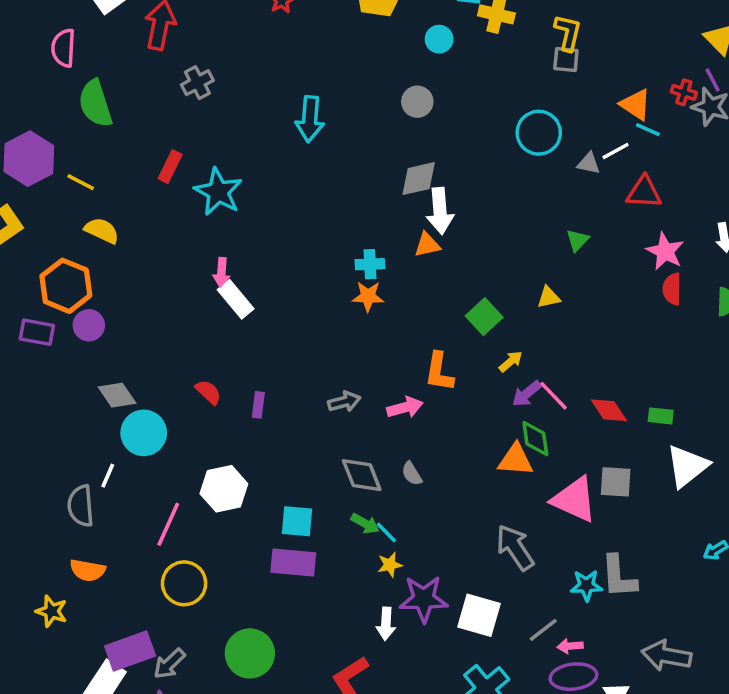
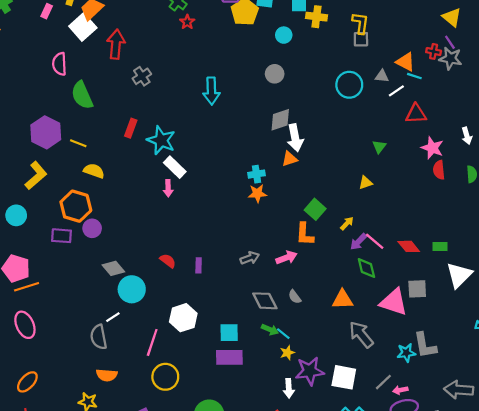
gray triangle: (589, 163) -> (382, 76), moved
white rectangle: (236, 299) -> (175, 167), moved
green square: (484, 317) -> (315, 209), moved
orange triangle: (516, 460) -> (343, 300), moved
white line: (108, 476) -> (113, 317), turned 40

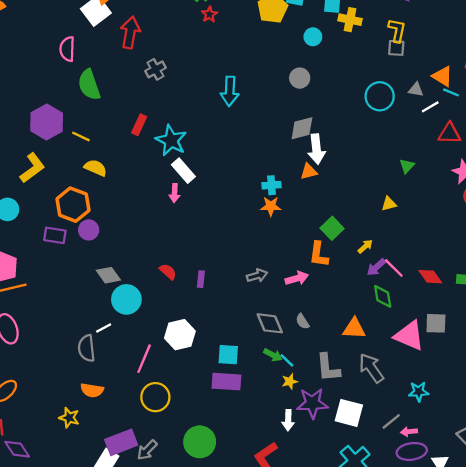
gray L-shape: (425, 345) -> (328, 368), moved

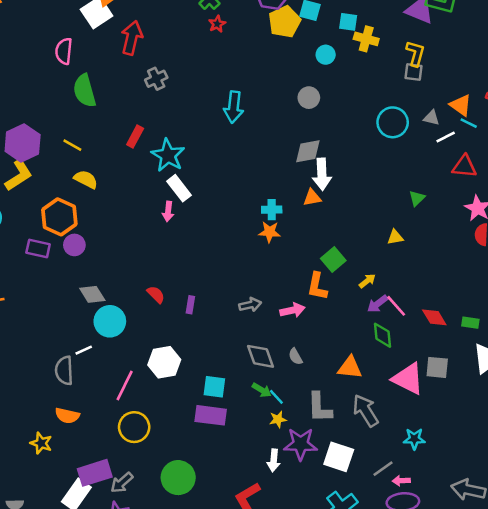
purple hexagon: (47, 122) -> (23, 143), moved

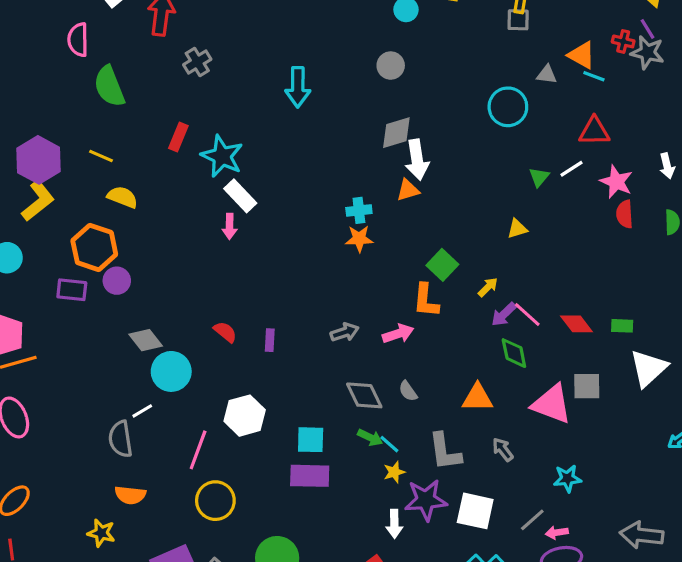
cyan circle: (393, 122) -> (508, 107), moved
white line: (446, 137) -> (571, 169), moved
gray arrow: (366, 411) -> (503, 450), size x0.6

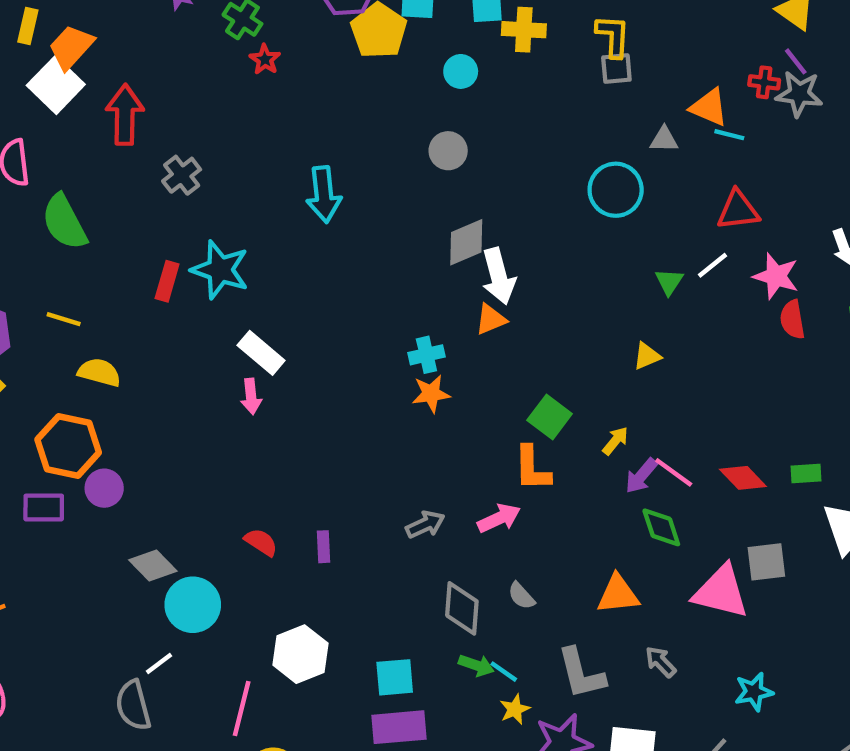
cyan star: (222, 156) -> (220, 270), moved
gray diamond: (364, 395) -> (462, 608), turned 36

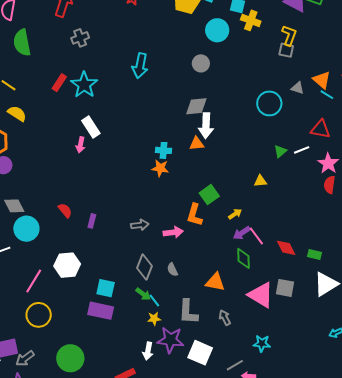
cyan circle: (461, 71) -> (217, 30), size x1.5

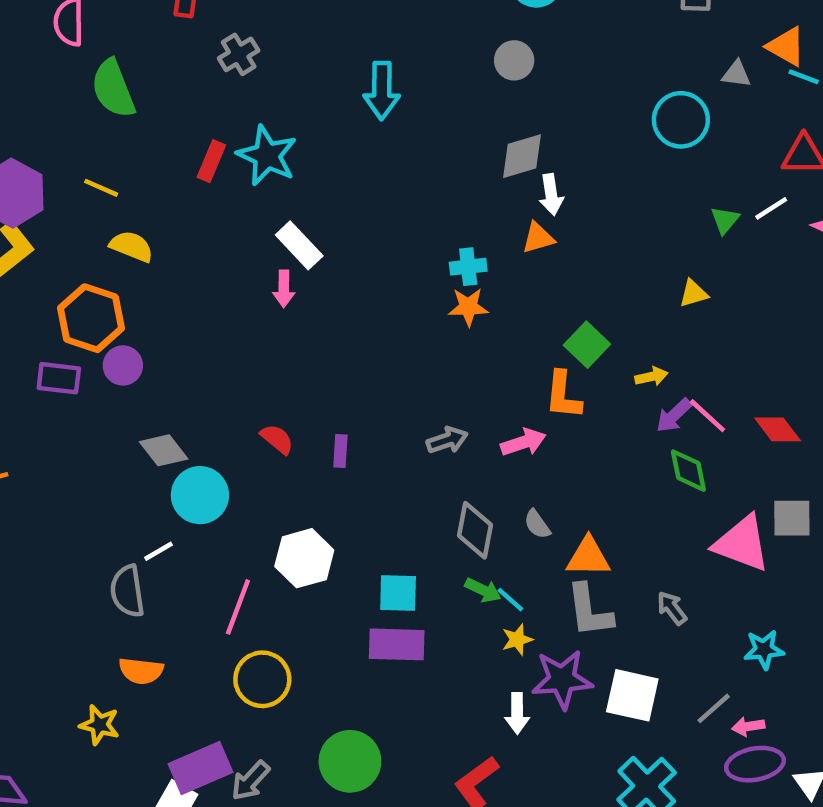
white arrow: (206, 126) -> (551, 195), size x0.7
yellow arrow: (235, 214) -> (651, 377), turned 32
orange triangle: (215, 282) -> (588, 557), moved

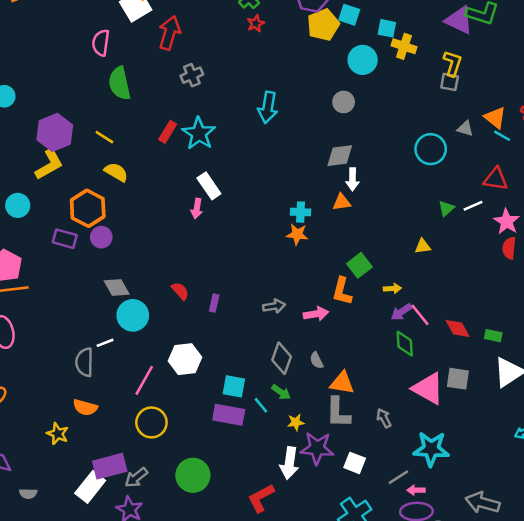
cyan line: (510, 600) -> (261, 405), moved
cyan star: (764, 649) -> (431, 449), size x1.6
white square: (632, 695) -> (355, 463), size x0.7
white arrow: (517, 713) -> (289, 463), size x1.4

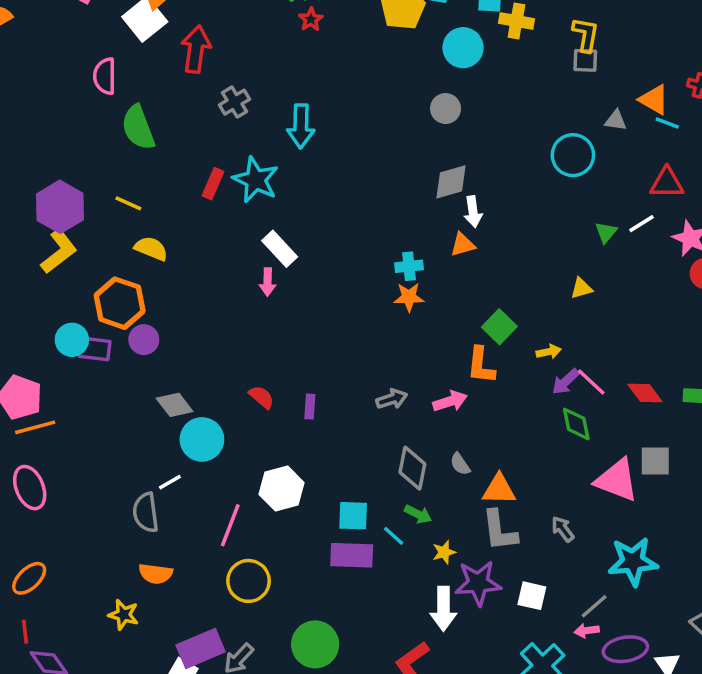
cyan arrow: (268, 107) -> (301, 126), moved
cyan circle: (18, 205) -> (72, 340), moved
pink arrow: (416, 490) -> (587, 631), moved

